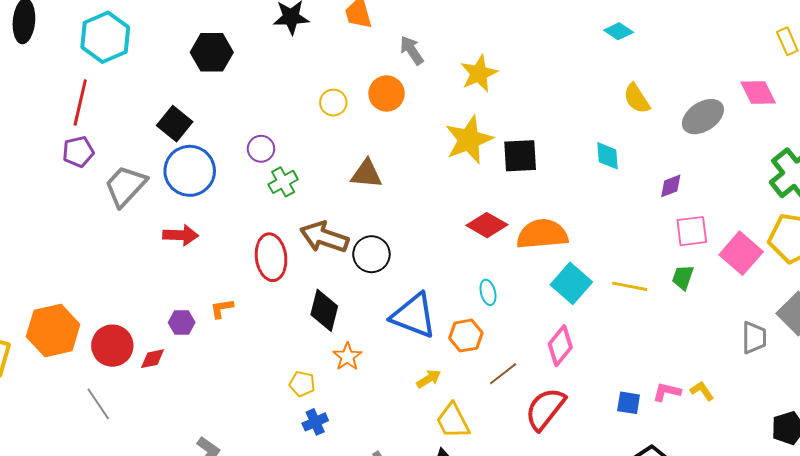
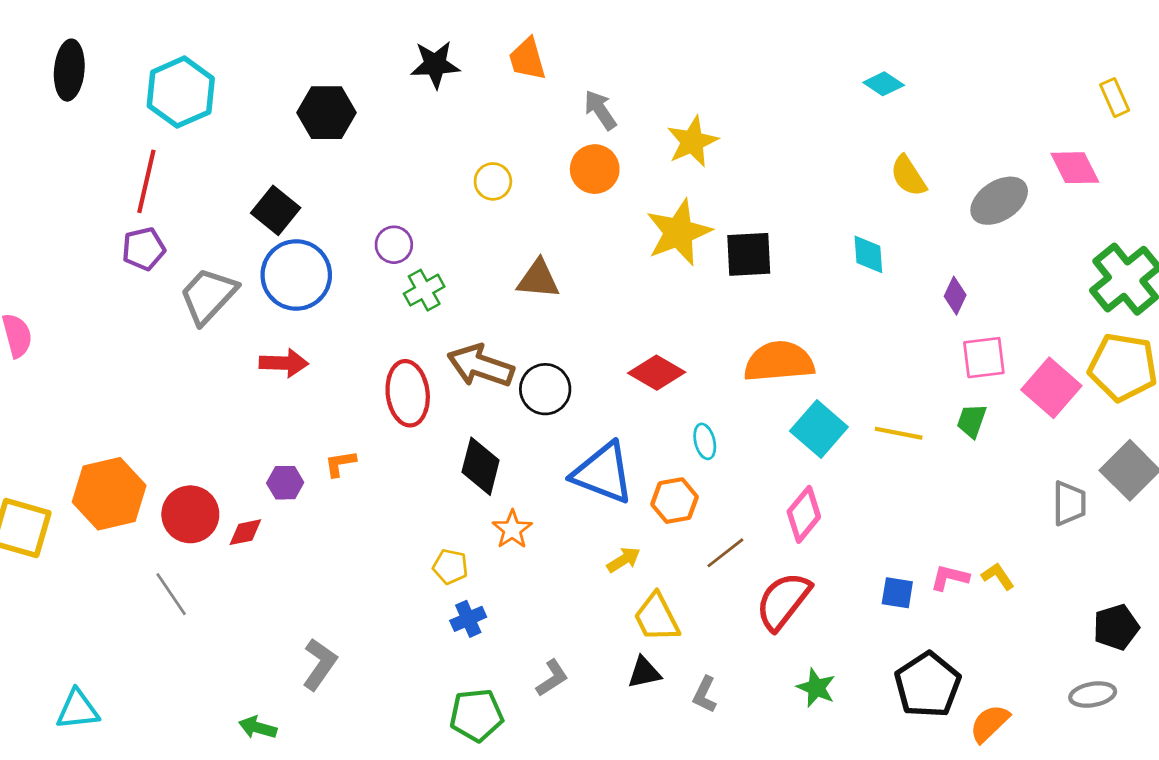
orange circle: (387, 94) -> (595, 169), moved
purple diamond: (671, 186) -> (955, 296), turned -44
red diamond: (487, 225) -> (657, 373), moved

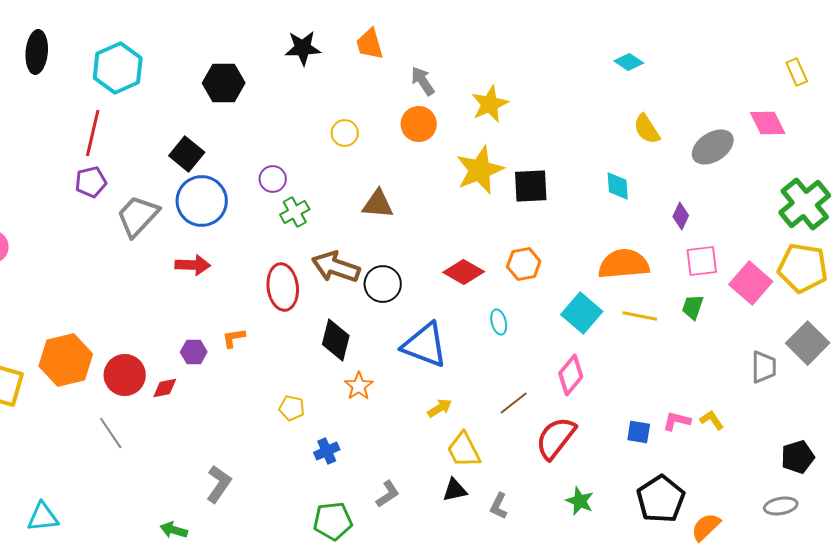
orange semicircle: (779, 362) -> (624, 264), moved
orange hexagon: (674, 501) -> (524, 264), moved
yellow pentagon: (450, 567) -> (292, 408), moved

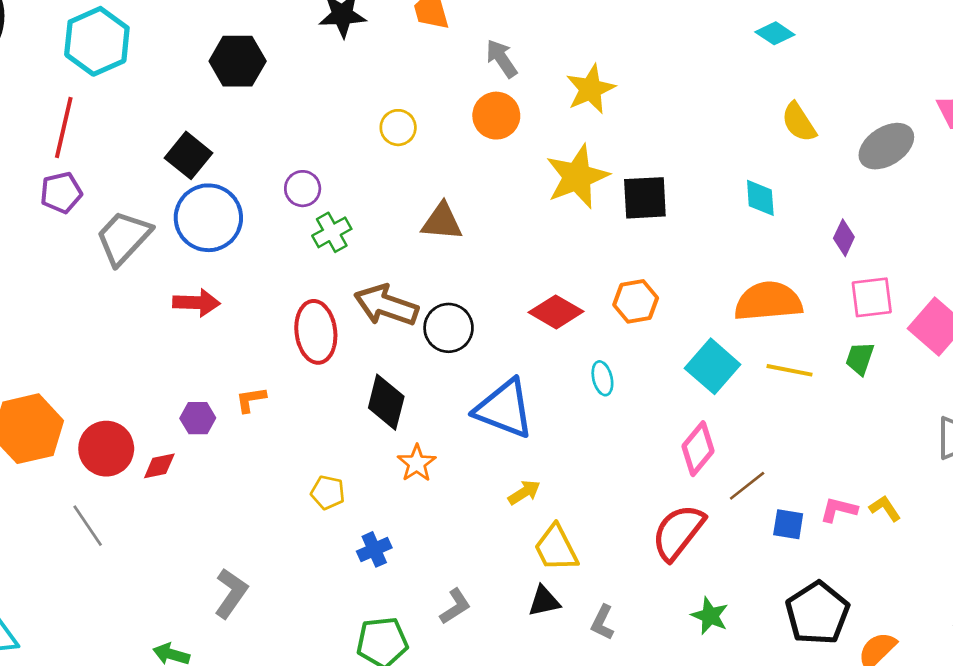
brown line: (514, 403) -> (747, 486), moved

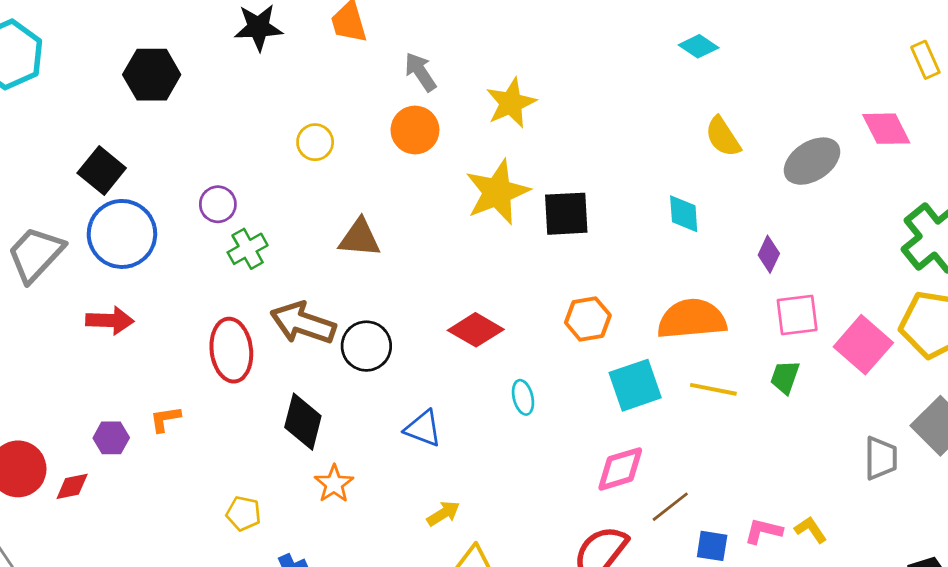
orange hexagon: (636, 301) -> (588, 319), moved
cyan square: (713, 366) -> (635, 385), turned 30
blue triangle: (504, 409) -> (423, 428), size x0.6
pink diamond: (698, 449) -> (620, 469), turned 34

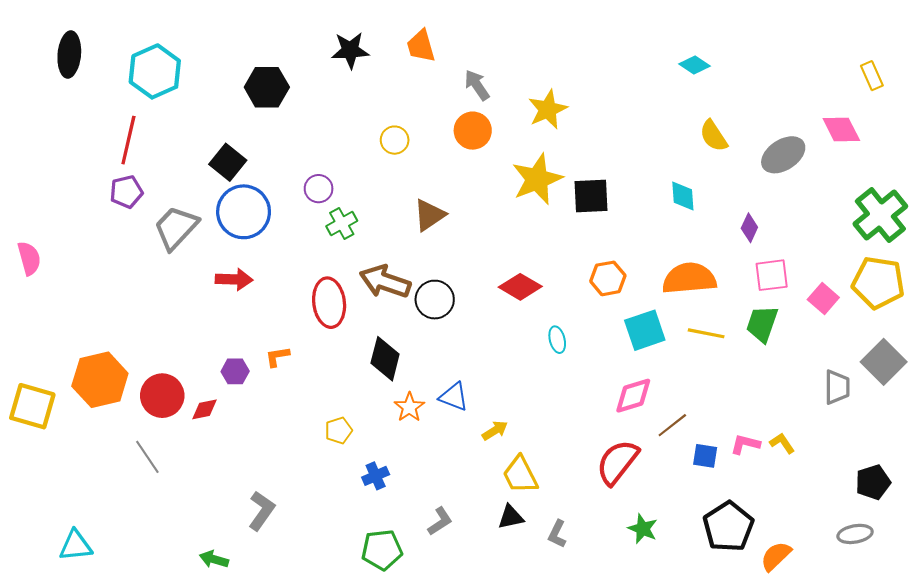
brown triangle: (360, 238) -> (429, 215), turned -39
pink square: (863, 345) -> (823, 298), size x0.7
green trapezoid: (785, 377) -> (762, 324), size x1.4
blue triangle: (423, 428) -> (454, 397), moved
yellow pentagon: (244, 513) -> (339, 430), turned -30

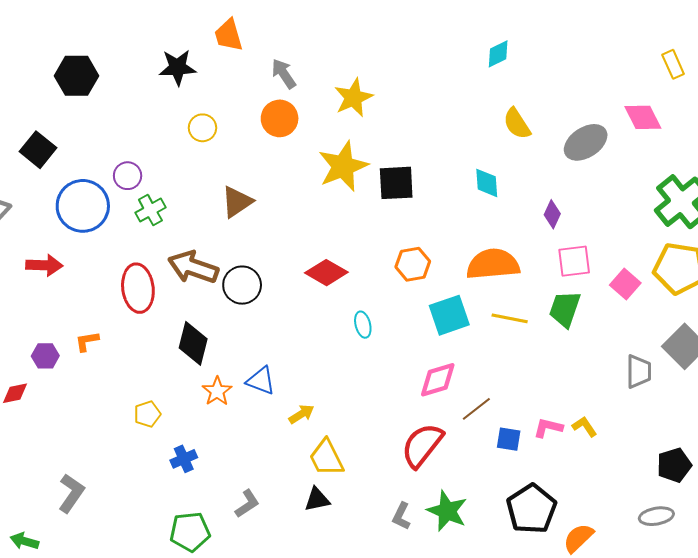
black star: (350, 50) -> (177, 67), moved
cyan diamond: (695, 65) -> (498, 54), turned -60
blue circle: (244, 212) -> (83, 206), moved
green star: (643, 529) -> (447, 511), size x1.4
gray L-shape: (557, 534) -> (401, 516), moved

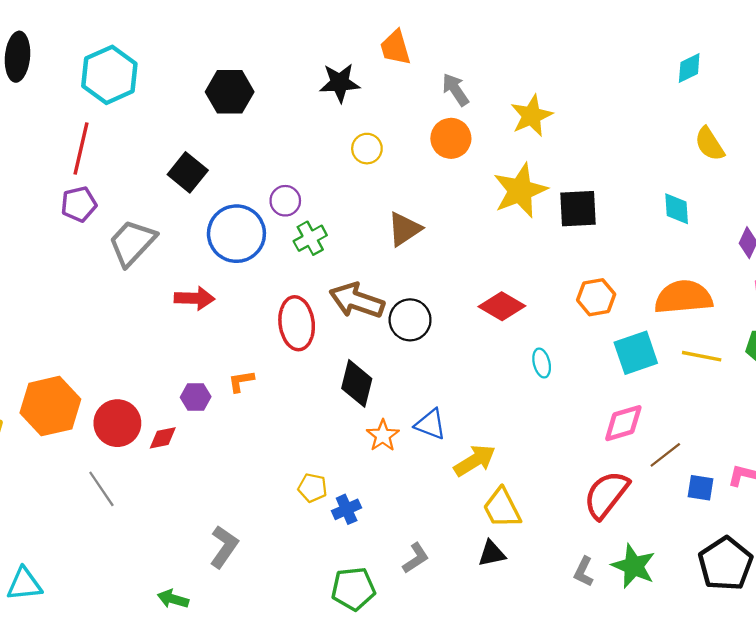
yellow pentagon: (147, 414) -> (312, 488), moved, turned 30
yellow arrow: (301, 414) -> (475, 461), size x1.5

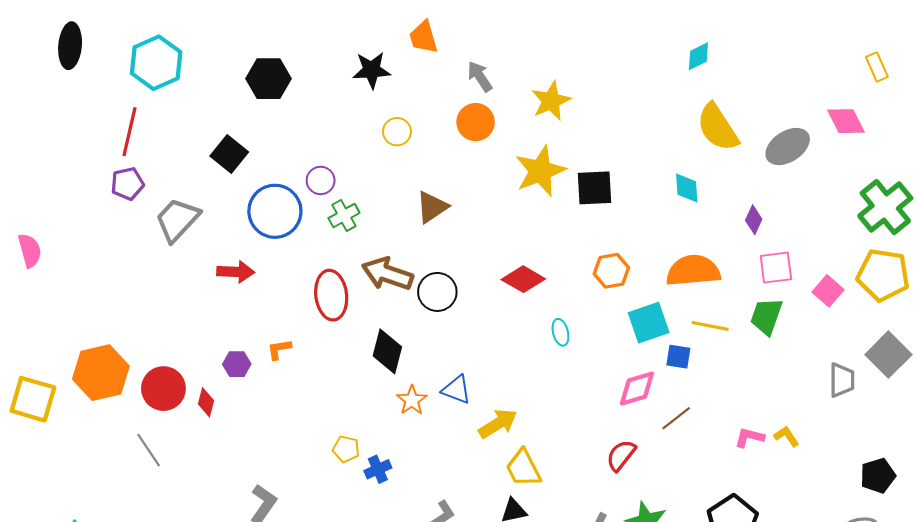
yellow semicircle: (710, 144) -> (718, 127), size x1.5
red diamond: (163, 438) -> (206, 402), turned -64
blue square: (700, 488) -> (678, 357), moved
red semicircle: (606, 495) -> (621, 455), size x0.7

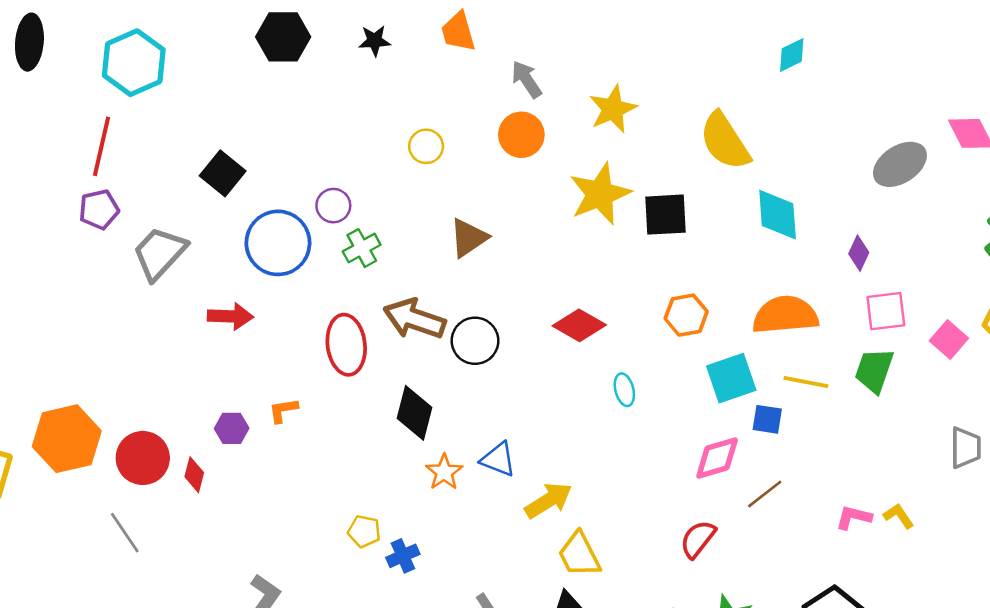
black star: (372, 70) -> (375, 41), moved, size x0.7
black hexagon: (269, 79) -> (283, 37), moved
yellow semicircle: (718, 127) -> (725, 141), moved
cyan diamond: (687, 188) -> (778, 215), size x1.4

